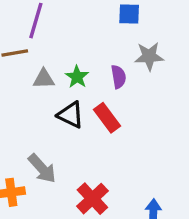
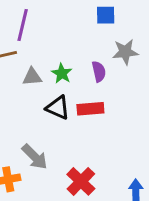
red rectangle: (107, 118) -> (90, 109), turned -55

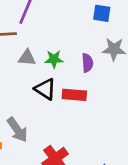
green star: (62, 73) -> (54, 59), turned 30

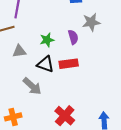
gray triangle: (27, 58) -> (19, 51), moved
gray arrow: (17, 130) -> (32, 86), moved

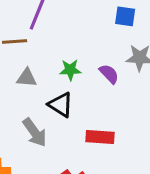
purple semicircle: (73, 37) -> (109, 74), turned -40
red rectangle: (69, 64) -> (100, 137), moved

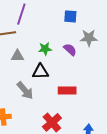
blue square: (125, 16) -> (70, 16), moved
black triangle: (61, 105) -> (40, 72), turned -30

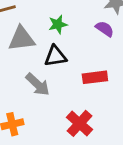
purple semicircle: (70, 50) -> (105, 29), moved
gray triangle: (17, 56) -> (22, 39), size x1.5

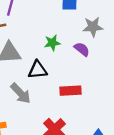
green star: (58, 24) -> (52, 43), moved

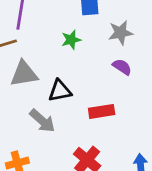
green star: (52, 43) -> (71, 40), moved
purple semicircle: (82, 49) -> (122, 67), moved

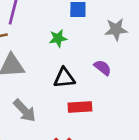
gray star: (121, 33) -> (116, 29), moved
black triangle: (60, 91) -> (64, 78), moved

